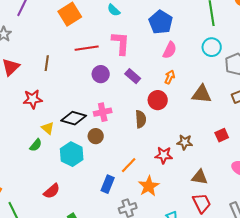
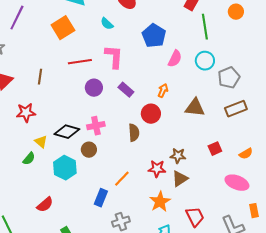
pink semicircle: (170, 50) -> (175, 59), moved
brown triangle: (200, 177) -> (180, 179), moved, turned -42
orange star: (149, 186) -> (160, 202), moved

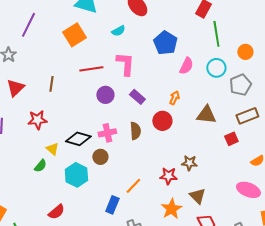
orange circle: (236, 12) -> (245, 52), moved
cyan semicircle: (107, 24) -> (118, 31), turned -72
brown semicircle: (134, 133) -> (135, 131), moved
red square: (215, 149) -> (231, 139), moved
brown triangle: (180, 179) -> (197, 196), moved, turned -42

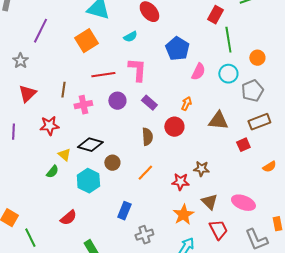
pink cross: (107, 133) -> (83, 105), moved
orange line: (133, 186) -> (145, 173), moved
pink ellipse: (248, 190) -> (243, 203), moved

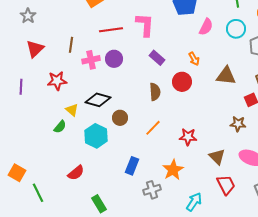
purple circle: (117, 101) -> (114, 59), moved
orange arrow: (186, 104) -> (194, 59), turned 128
brown star: (201, 169) -> (238, 124), moved
orange star: (183, 215) -> (173, 170), moved

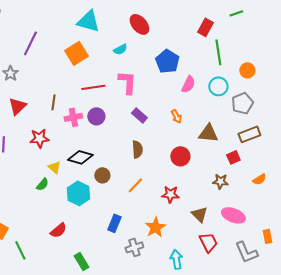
red circle: (182, 82) -> (180, 156), moved
cyan arrow: (194, 202) -> (176, 259), turned -42

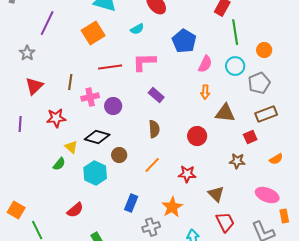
pink L-shape: (127, 82) -> (144, 62), turned -95
purple circle: (96, 116) -> (113, 106), moved
orange arrow: (176, 116) -> (205, 92), moved, turned 32
pink ellipse: (233, 215) -> (267, 195), moved

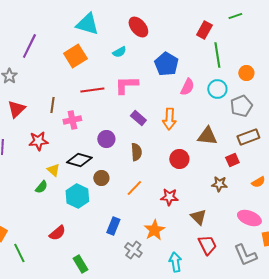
orange arrow: (205, 92) -> (169, 119), moved, size x1.5
purple circle: (113, 106) -> (106, 139), moved
gray cross: (151, 227) -> (133, 250), turned -36

